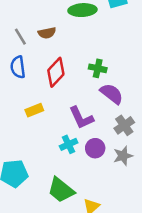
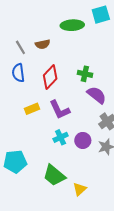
purple L-shape: (81, 118) -> (60, 110), moved

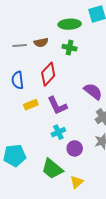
gray line: (20, 47) -> (20, 46), turned -64
blue semicircle: (18, 73) -> (18, 80), moved
green cross: (85, 74) -> (70, 48), moved
purple circle: (83, 140) -> (75, 148), moved

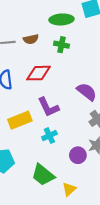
red diamond: (48, 74) -> (38, 73), turned 45
yellow rectangle: (31, 105) -> (20, 120), moved, size x1.5
purple circle: (75, 148) -> (78, 155), moved

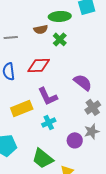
brown semicircle: (31, 39) -> (41, 29), moved
green cross: (61, 45) -> (60, 39), turned 32

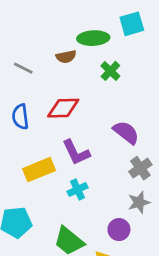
gray line: (11, 37) -> (23, 68), turned 32
green cross: (60, 39) -> (110, 71), moved
purple circle: (75, 140) -> (119, 230), moved

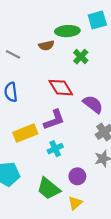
red diamond: (63, 108) -> (61, 88), moved, turned 60
purple L-shape: (76, 152) -> (54, 120), turned -85
purple circle: (119, 230) -> (77, 176), moved

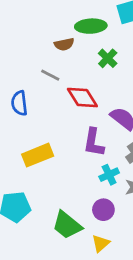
gray line: (13, 54) -> (50, 75), moved
purple L-shape: (54, 120) -> (94, 142), moved, turned 120
cyan cross: (55, 149) -> (109, 175), moved

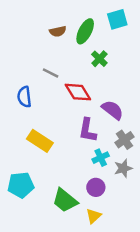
green ellipse: (91, 26) -> (85, 31), turned -60
brown semicircle: (64, 44) -> (58, 31), moved
yellow rectangle: (38, 155) -> (40, 141), turned 55

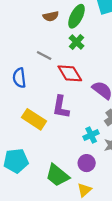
green cross: (99, 59) -> (77, 42), moved
purple L-shape: (88, 130) -> (61, 107), moved

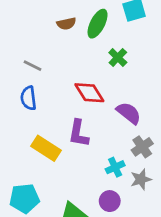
green cross: (77, 42) -> (118, 57), moved
gray line: (44, 55) -> (33, 66), moved

